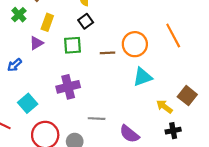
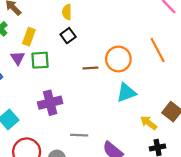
purple triangle: (36, 43) -> (18, 58), turned -32
green square: (72, 45) -> (40, 60), moved

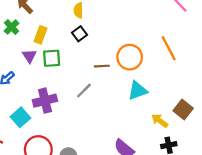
purple cross: (50, 103) -> (45, 101), moved
gray line: (79, 135) -> (84, 91), moved, turned -48

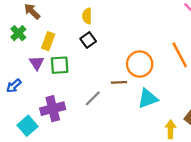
brown line: (102, 66) -> (119, 82), moved
yellow arrow: (160, 121) -> (171, 129), turned 54

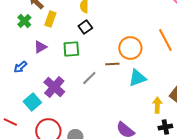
yellow rectangle: (48, 41) -> (50, 19), moved
purple triangle: (37, 63) -> (40, 47), turned 32
green square: (60, 65) -> (71, 49), moved
purple cross: (53, 109) -> (54, 87), turned -35

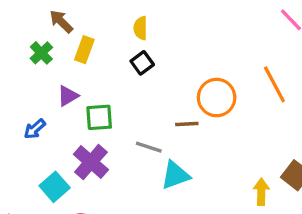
green square: (71, 49) -> (99, 117), moved
gray line: (89, 78) -> (149, 147), turned 63
cyan triangle: (137, 78) -> (175, 175), moved

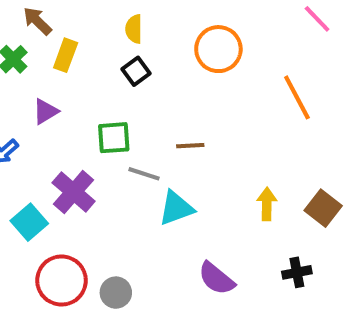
orange circle: (217, 98) -> (218, 49), moved
green square: (99, 117) -> (114, 138), moved
yellow arrow: (261, 192) -> (267, 204), moved

